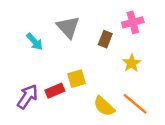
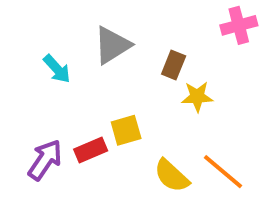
pink cross: (133, 22) -> (239, 25), moved
gray triangle: (68, 27) -> (112, 45), turned 40
yellow star: (132, 63) -> (197, 97), moved, turned 30

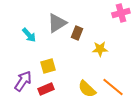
brown rectangle: (174, 65) -> (77, 33), moved
yellow square: (126, 130) -> (48, 66), moved
red rectangle: (91, 150) -> (46, 89), moved

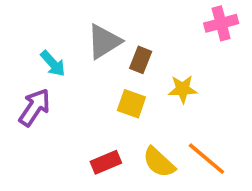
yellow square: (48, 66) -> (131, 104), moved, turned 35
purple arrow: (23, 81) -> (35, 107), moved
red rectangle: (46, 89) -> (106, 162), moved

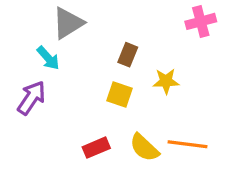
gray triangle: (104, 42) -> (68, 23), moved
orange line: (206, 159) -> (187, 144), turned -33

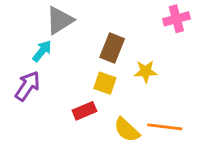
brown rectangle: (128, 55) -> (112, 48), size x1.4
cyan arrow: (48, 58) -> (42, 51), turned -100
red rectangle: (96, 148) -> (84, 111), moved

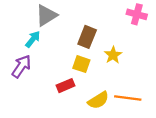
pink cross: (176, 19) -> (137, 14), turned 30
yellow star: (146, 71) -> (113, 55), turned -30
yellow semicircle: (127, 130) -> (98, 100), turned -75

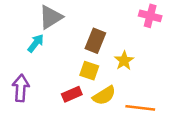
purple arrow: (21, 66) -> (21, 88), moved, turned -30
yellow semicircle: (98, 100) -> (104, 95), moved

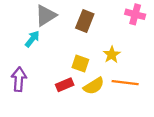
brown rectangle: (95, 41) -> (85, 21), moved
orange line: (140, 108) -> (125, 83), moved

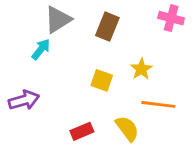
purple arrow: (19, 79) -> (24, 100), turned 70
red rectangle: (65, 85) -> (82, 131), moved
yellow semicircle: (94, 86) -> (127, 128), moved, turned -95

